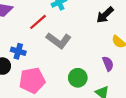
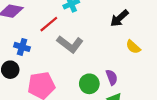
blue cross: (18, 51) -> (22, 47), moved
purple semicircle: (108, 64) -> (112, 77), moved

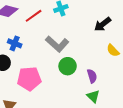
red line: (49, 24) -> (34, 16), moved
green circle: (89, 84) -> (68, 66), moved

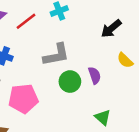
gray L-shape: (57, 44) -> (56, 55), turned -50
purple semicircle: (92, 76) -> (95, 75), moved

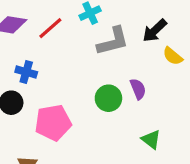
gray L-shape: (56, 55) -> (113, 41), moved
yellow semicircle: (125, 60) -> (173, 56), moved

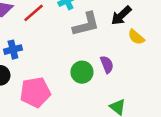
blue cross: (26, 72) -> (13, 50), turned -30

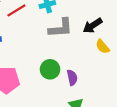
purple semicircle: (107, 64) -> (72, 78), moved

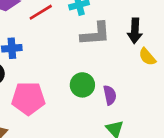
black arrow: (93, 26) -> (135, 31), turned -54

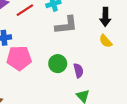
black arrow: (135, 31) -> (105, 17), moved
pink pentagon: (28, 98) -> (19, 58), moved

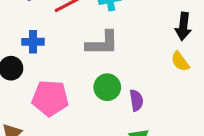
gray L-shape: (66, 25) -> (102, 43), moved
pink pentagon: (19, 58) -> (50, 98), moved

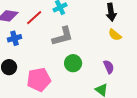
blue cross: (33, 42) -> (15, 38), moved
purple semicircle: (136, 100) -> (109, 67), moved

